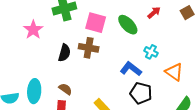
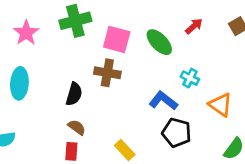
pink star: (33, 30) -> (26, 33), moved
black semicircle: (64, 53) -> (74, 94), moved
cyan ellipse: (34, 91) -> (19, 83), moved

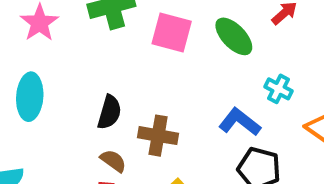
brown cross: (107, 73) -> (158, 136), moved

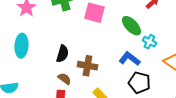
green ellipse: (234, 36) -> (131, 26), moved

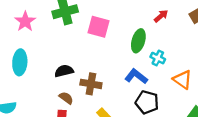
green ellipse: (131, 26) -> (138, 41), turned 60
black semicircle: (62, 54) -> (64, 71), turned -120

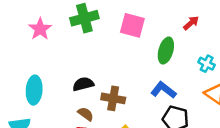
pink square: (98, 27) -> (132, 25), moved
cyan cross: (158, 58) -> (207, 64), moved
cyan ellipse: (20, 62) -> (34, 90), moved

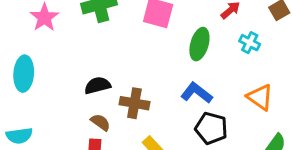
cyan cross: (207, 64) -> (250, 43), moved
cyan ellipse: (34, 90) -> (24, 74), moved

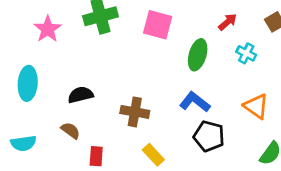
black semicircle: (98, 85) -> (81, 95), moved
brown semicircle: (101, 122) -> (71, 130), moved

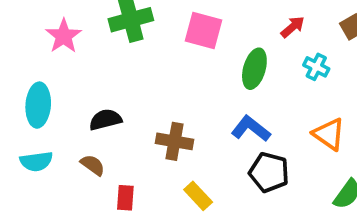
cyan semicircle: (23, 143) -> (36, 161), moved

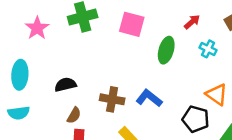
blue L-shape: (251, 129) -> (149, 98), moved
brown semicircle: (93, 165) -> (74, 115), moved, turned 84
black pentagon: (269, 172) -> (196, 119), moved

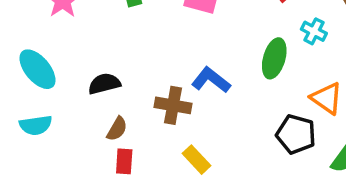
green ellipse: (166, 50) -> (274, 58), moved
cyan ellipse: (20, 75) -> (37, 69), turned -44
blue L-shape: (149, 98) -> (211, 80), moved

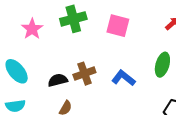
brown cross: (173, 105) -> (84, 74), moved, turned -30

